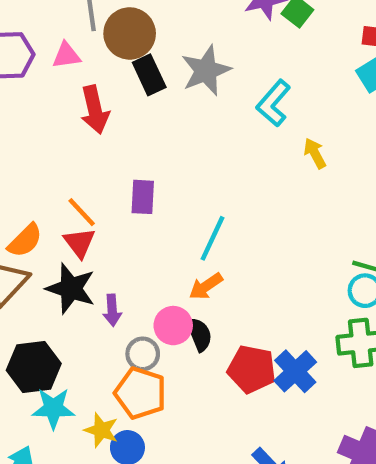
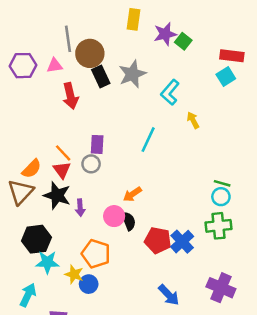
cyan line: (212, 238) -> (148, 140), moved
gray circle: (143, 354) -> (91, 164), moved

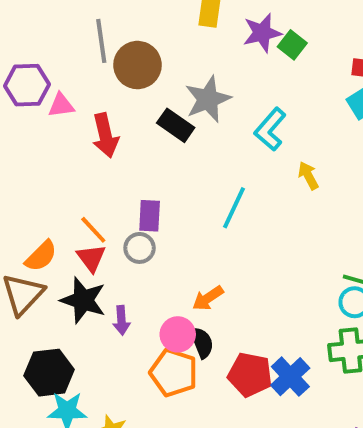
pink triangle: (55, 66) -> (61, 105), moved
black rectangle: (101, 76) -> (176, 125), moved, turned -30
orange pentagon: (96, 254) -> (174, 373), moved

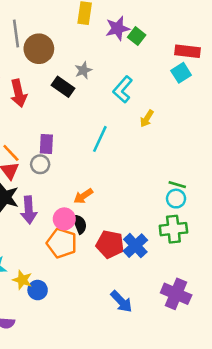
gray star: (208, 99) -> (83, 70), size x0.6
yellow arrow: (308, 176) -> (147, 119), turned -120
purple arrow: (121, 320) -> (29, 210), size x1.5

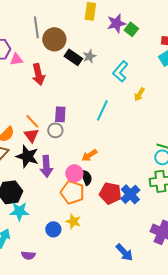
black rectangle: (63, 87) -> (73, 57), moved
yellow star: (22, 280) -> (73, 221), moved
blue arrow: (121, 301) -> (124, 252), moved

